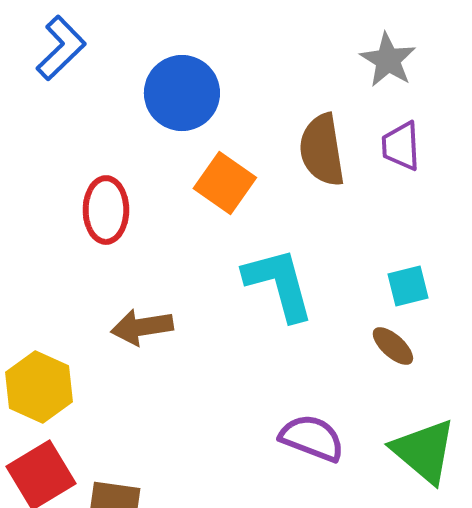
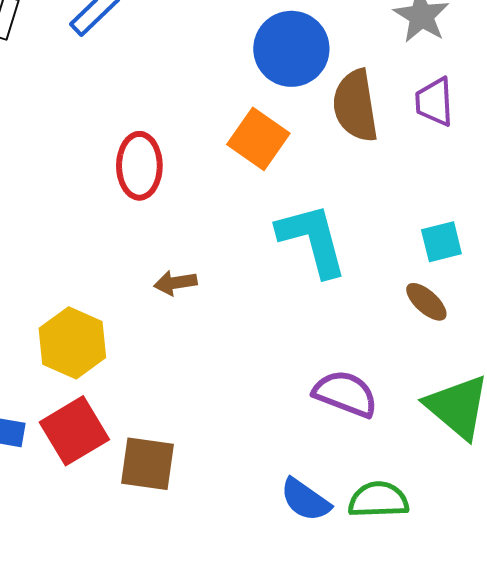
blue circle: (182, 93) -> (291, 49), moved
brown arrow: (142, 327) -> (175, 283), size x0.7

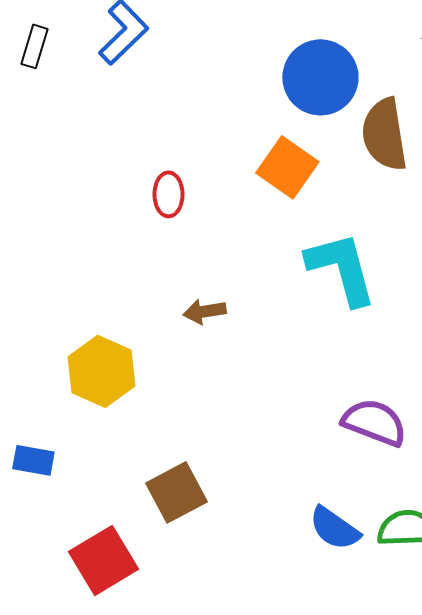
red ellipse: (139, 166) -> (168, 194), size x0.7
red square: (74, 431) -> (103, 560), moved
brown square: (147, 464) -> (176, 492), turned -36

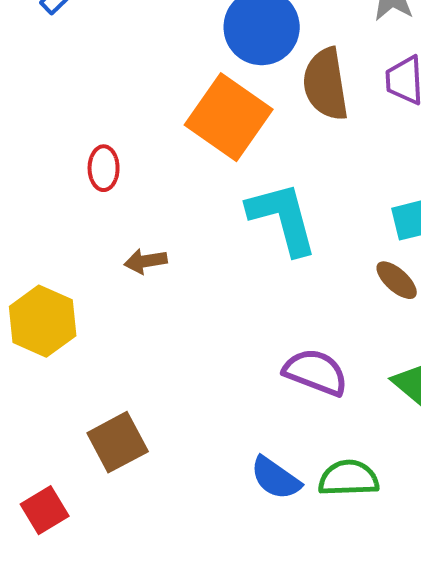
orange square: (287, 167) -> (229, 117), size x1.4
red ellipse: (168, 194) -> (104, 168), moved
red square: (103, 560) -> (45, 510), size x0.7

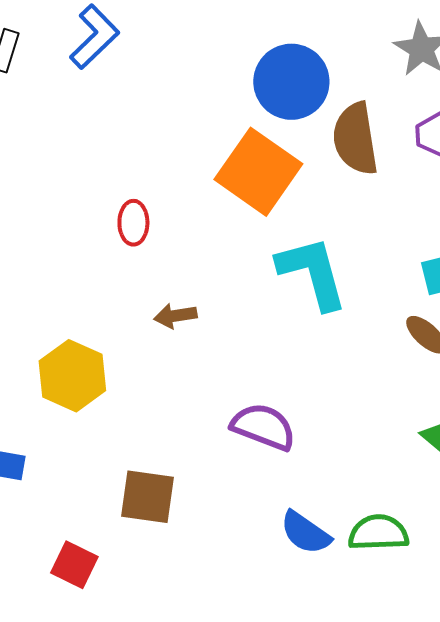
purple semicircle: (316, 372) -> (263, 427), moved
brown square: (118, 442) -> (147, 497), turned 36
red square: (45, 510) -> (74, 565), turned -33

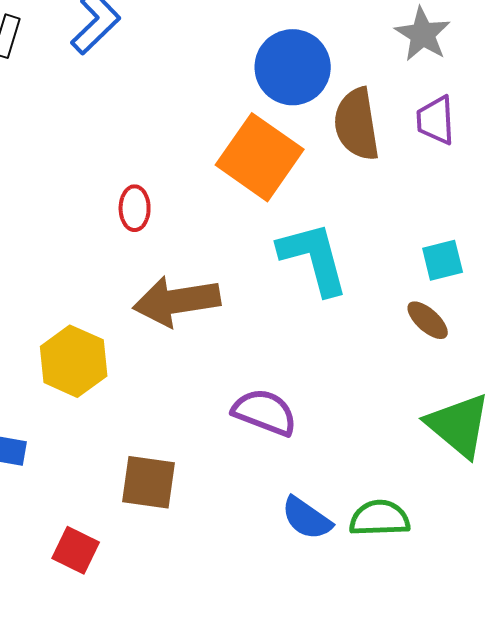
brown arrow: (175, 316) -> (177, 301), size x2.0

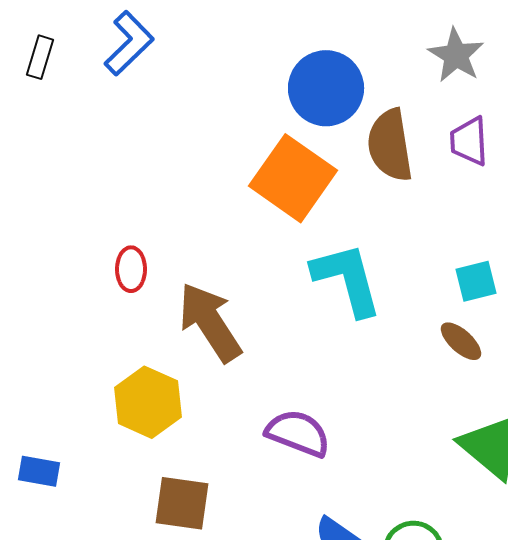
red ellipse: (135, 208) -> (131, 269), moved
brown arrow: (177, 301) -> (210, 322), turned 66
yellow hexagon: (74, 361) -> (148, 402), moved

